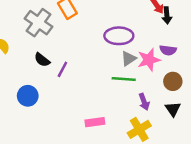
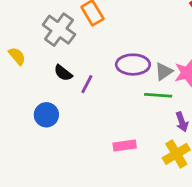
purple ellipse: (119, 36) -> (133, 65), moved

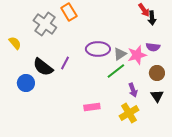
black semicircle: (63, 73) -> (43, 67), moved, size x1.5
green line: (158, 95) -> (116, 71), turned -42
blue circle: (46, 115) -> (26, 83), moved

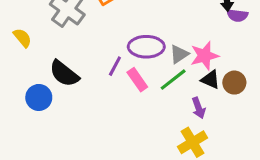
purple semicircle: (153, 47) -> (237, 15), moved
purple line: (65, 63) -> (115, 66), moved
black triangle: (157, 96) -> (210, 80), moved, turned -32
pink rectangle: (92, 107) -> (137, 80), moved, turned 63

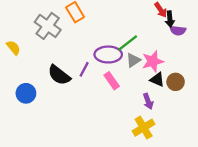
black semicircle: (64, 74) -> (59, 75), moved
pink rectangle: (137, 80) -> (112, 81), moved
green line: (173, 80) -> (128, 43), moved

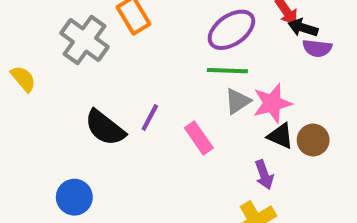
black arrow: (170, 19) -> (303, 28), turned 112
green line: (128, 43) -> (227, 71), turned 40
purple ellipse: (108, 54) -> (231, 30), moved, turned -35
blue circle: (26, 93) -> (74, 197), moved

